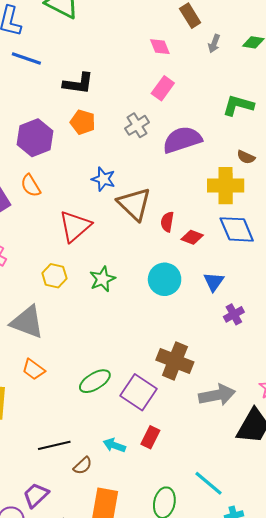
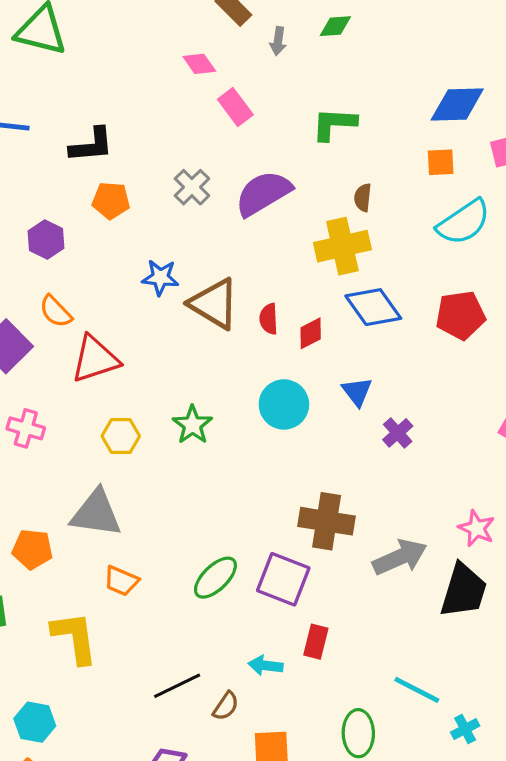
pink rectangle: (163, 88) -> (235, 107), moved, turned -60
purple hexagon: (35, 138) -> (46, 240), size x0.7
brown semicircle: (246, 157) -> (363, 198), turned 84
red triangle: (75, 226) -> (95, 359), moved, turned 36
red diamond: (192, 237) -> (311, 333), turned -35

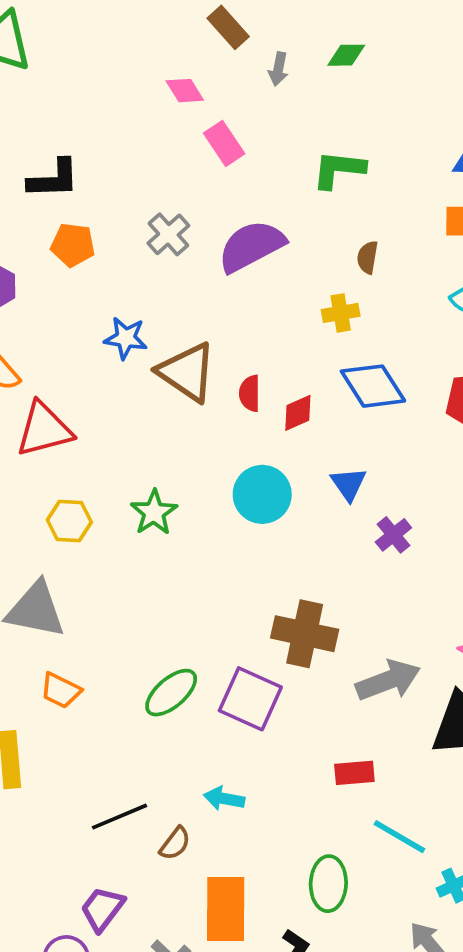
yellow cross: (342, 246) -> (341, 313), size x0.6
red rectangle: (316, 642) -> (354, 773), moved, turned 68

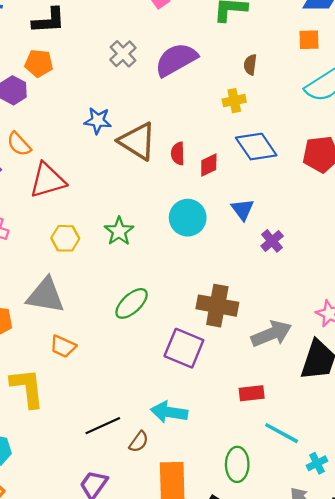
orange pentagon: (73, 245) -> (39, 63), moved
green ellipse: (171, 693) -> (132, 303), moved
cyan arrow: (224, 799) -> (169, 412), size x1.4

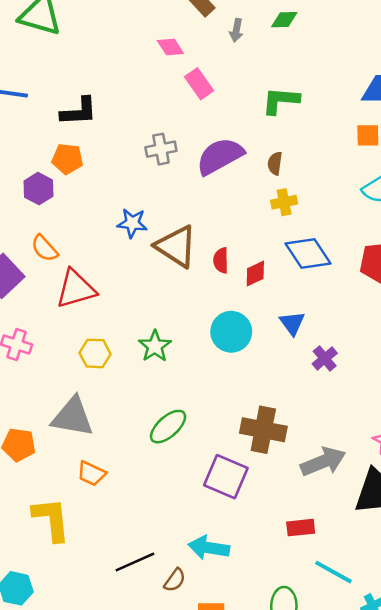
gray cross: (123, 54) -> (161, 149), turned 32
brown semicircle: (250, 65) -> (275, 163), moved

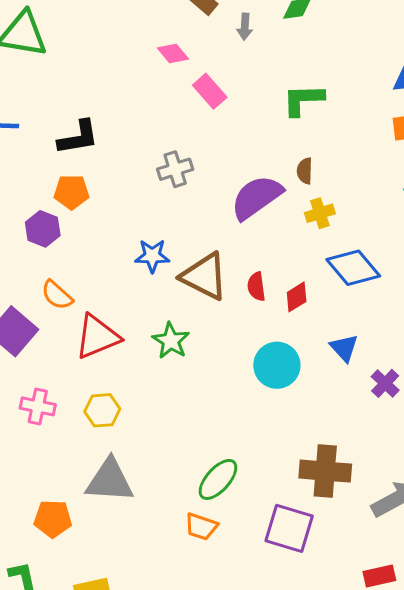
purple semicircle: (220, 156) -> (257, 197), moved
green star: (155, 346) -> (171, 341), moved
yellow hexagon: (95, 353) -> (102, 410), moved
orange trapezoid: (91, 474) -> (201, 527), moved

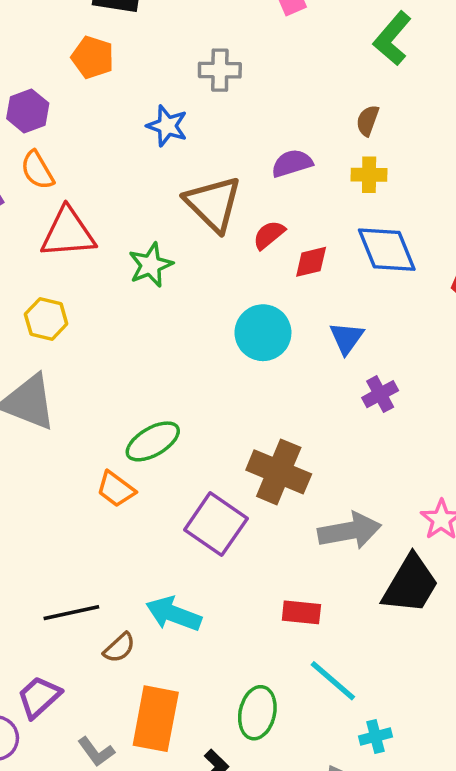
green L-shape: (303, 100) -> (392, 39), turned -66
purple semicircle: (257, 197) -> (292, 163), moved, size x0.6
purple hexagon: (43, 229) -> (28, 111), moved
blue star: (152, 256) -> (167, 126), moved
red semicircle: (256, 286) -> (269, 235), turned 40

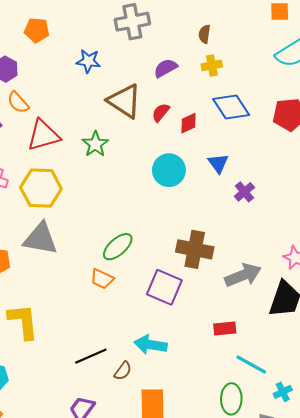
gray cross: (220, 70) -> (132, 22), moved, size x1.4
yellow hexagon: (46, 319) -> (41, 188), size x1.6
green ellipse: (257, 713) -> (231, 399), moved

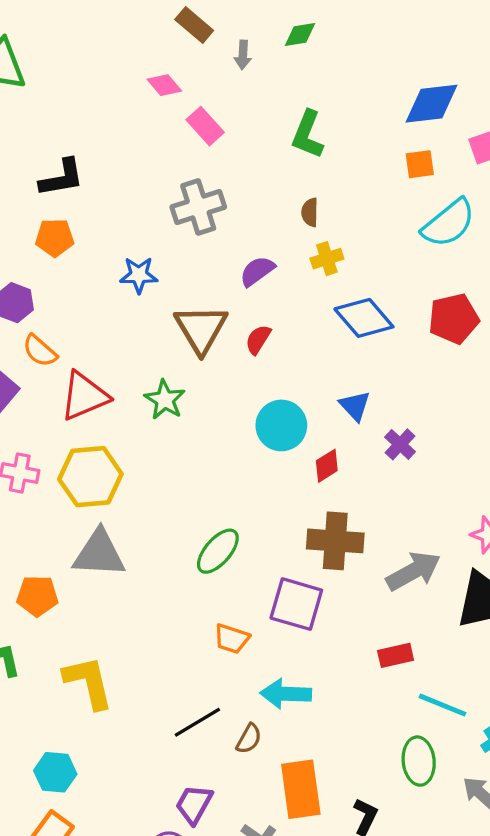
brown triangle: (124, 101) -> (201, 329), turned 33
red diamond: (188, 123) -> (327, 466), moved
orange trapezoid: (102, 279) -> (232, 639), moved

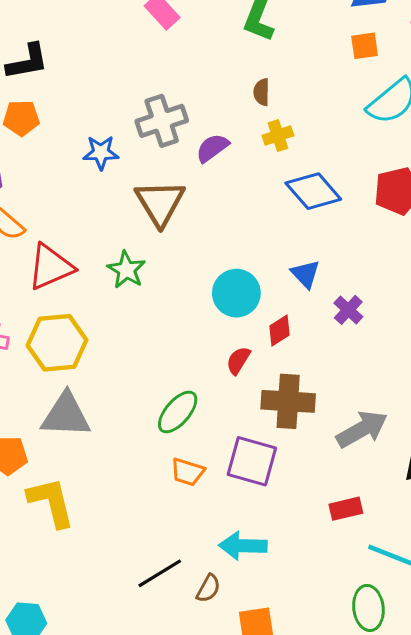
gray cross: (198, 207) -> (162, 121), moved
red semicircle: (258, 339) -> (238, 360), moved
orange trapezoid: (232, 639) -> (188, 472), moved
yellow L-shape: (88, 682) -> (51, 502), moved

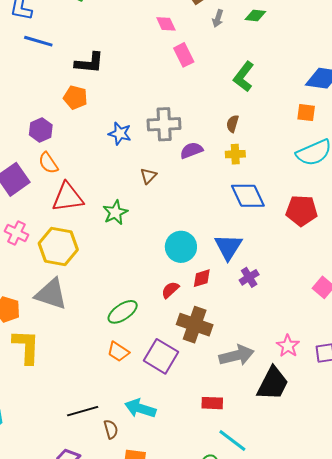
brown triangle: (160, 203) -> (148, 176), size x0.5
blue triangle: (305, 274) -> (228, 247), size x1.4
brown semicircle: (208, 588) -> (111, 429), turned -60

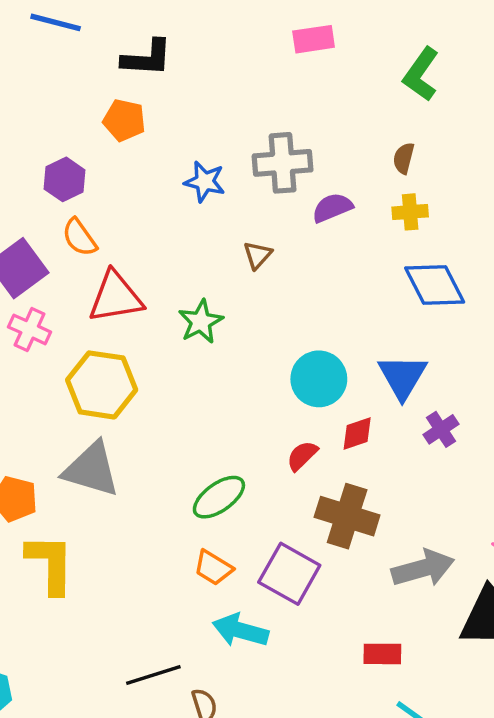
pink rectangle: (184, 55) -> (314, 39), turned -70
pink cross: (16, 233) -> (30, 329), moved
cyan arrow: (140, 408) -> (240, 630), moved

